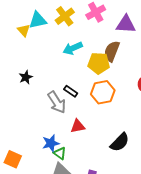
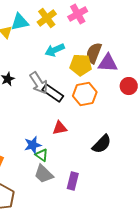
purple triangle: (126, 24) -> (108, 63), moved
black rectangle: (71, 91) -> (53, 93), size x1.5
gray arrow: (57, 102) -> (39, 83), moved

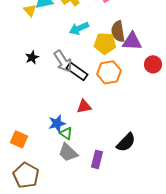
brown semicircle: (94, 53) -> (118, 31), turned -30
black semicircle: (102, 144) -> (126, 142), moved

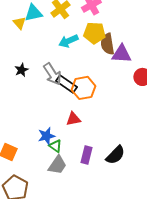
yellow pentagon: (105, 43) -> (94, 33), moved
orange hexagon: (109, 72) -> (83, 88), moved
gray trapezoid: (68, 152) -> (57, 165), turned -100
purple rectangle: (97, 159) -> (86, 155), moved

